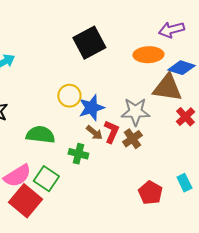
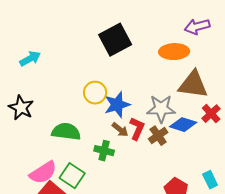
blue diamond: (181, 68) -> (183, 125), moved

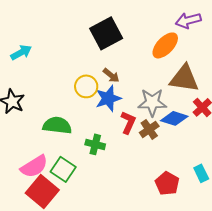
orange ellipse: (174, 52) -> (165, 45), turned -44
brown arrow: (120, 130) -> (111, 75), moved

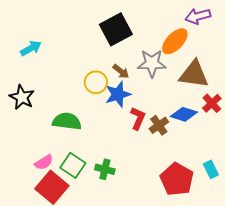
gray star: (152, 102) -> (152, 63), moved
green cross: (95, 144) -> (105, 169), moved
pink semicircle: (34, 166) -> (44, 162), size x0.7
red pentagon: (167, 183) -> (177, 179), size x1.4

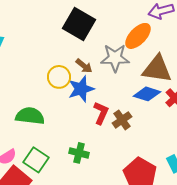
black square: (116, 29) -> (79, 24), turned -32
blue diamond: (184, 114) -> (147, 94), moved
green cross: (105, 169) -> (79, 153), moved

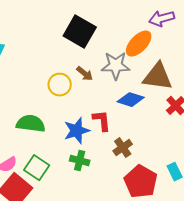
blue star: (81, 89) -> (77, 131), moved
blue diamond: (147, 94) -> (131, 100), moved
red L-shape: (101, 113) -> (102, 121), turned -30
brown cross: (122, 120) -> (123, 148), moved

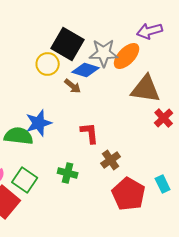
gray star: (116, 66) -> (104, 53), moved
yellow circle: (60, 85) -> (48, 64), moved
blue diamond: (131, 100) -> (86, 70), moved
blue star: (77, 131) -> (39, 123), moved

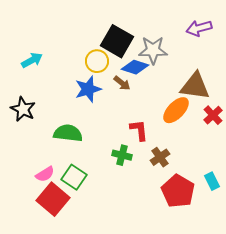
orange ellipse: (127, 56) -> (176, 110), moved
blue star: (39, 123) -> (88, 89), moved
green cross: (68, 173) -> (122, 155), moved

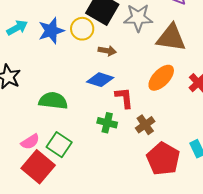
blue diamond: (135, 67) -> (100, 80), moved
brown arrow: (122, 83) -> (107, 51), turned -30
brown triangle: (195, 86) -> (171, 38), moved
blue star: (88, 89) -> (51, 31), moved

